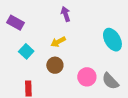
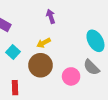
brown circle: (55, 65) -> (40, 65), size x1.5
gray semicircle: (110, 81) -> (91, 67), moved

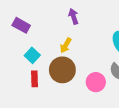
yellow arrow: (44, 43) -> (66, 45), turned -32
red rectangle: (15, 88) -> (35, 79), moved

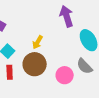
purple arrow: (73, 16) -> (67, 16), moved, size x1.5

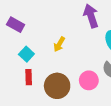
brown circle: (35, 64) -> (57, 86), moved

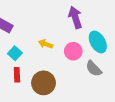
yellow arrow: (59, 44) -> (46, 44), turned 80
pink circle: (89, 80) -> (73, 51), moved

